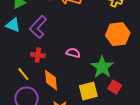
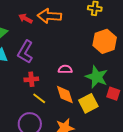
yellow line: (23, 74) -> (39, 98), moved
orange diamond: (51, 80) -> (65, 95), moved

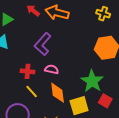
purple L-shape: (25, 52) -> (43, 44), moved
pink semicircle: (65, 69) -> (52, 69), moved

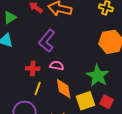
yellow line: (32, 92) -> (38, 89), turned 64
red square: (105, 101) -> (107, 102), moved

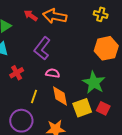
red cross: (33, 69) -> (17, 73), moved, turned -32

